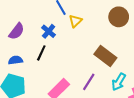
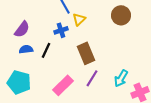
blue cross: (49, 31) -> (61, 30), moved, turned 32
brown rectangle: (105, 56) -> (86, 53), moved, turned 30
blue semicircle: (16, 60) -> (26, 49), moved

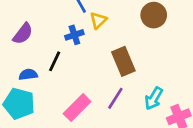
blue semicircle: (26, 49) -> (28, 75), moved
brown rectangle: (86, 53) -> (123, 61), moved

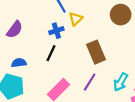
black line: (55, 61) -> (51, 53), moved

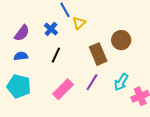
brown circle: (121, 15) -> (121, 40), moved
blue cross: (56, 31) -> (51, 29), moved, turned -32
blue semicircle: (19, 63) -> (21, 56), moved

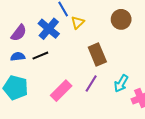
blue cross: (51, 29) -> (49, 29), size x1.5
brown circle: (121, 40) -> (121, 19), moved
black line: (56, 55) -> (40, 56), moved, turned 42

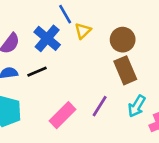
brown circle: (121, 19) -> (123, 40), moved
brown rectangle: (97, 55) -> (125, 70), moved

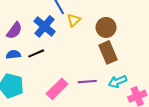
purple line: (100, 106) -> (87, 82), turned 54
cyan arrow: (137, 106) -> (117, 82), turned 36

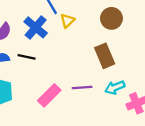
brown circle: (106, 27) -> (111, 18), moved
black line: (36, 53) -> (27, 57), turned 35

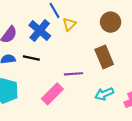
purple line: (82, 87) -> (74, 74), moved
cyan arrow: (115, 87) -> (104, 94), moved

